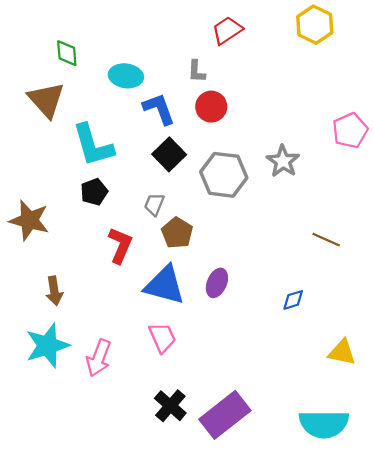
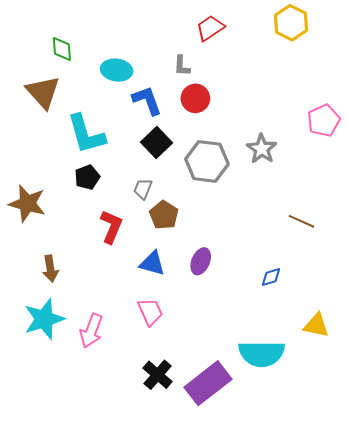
blue triangle: (165, 285) -> (152, 263), size x0.7
cyan semicircle: (324, 424) -> (262, 354), moved

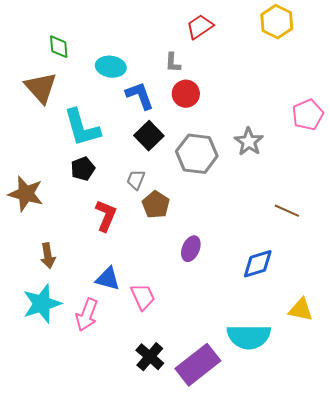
blue triangle: (152, 263) -> (108, 279), moved
blue diamond: (271, 277) -> (258, 264), size x1.6

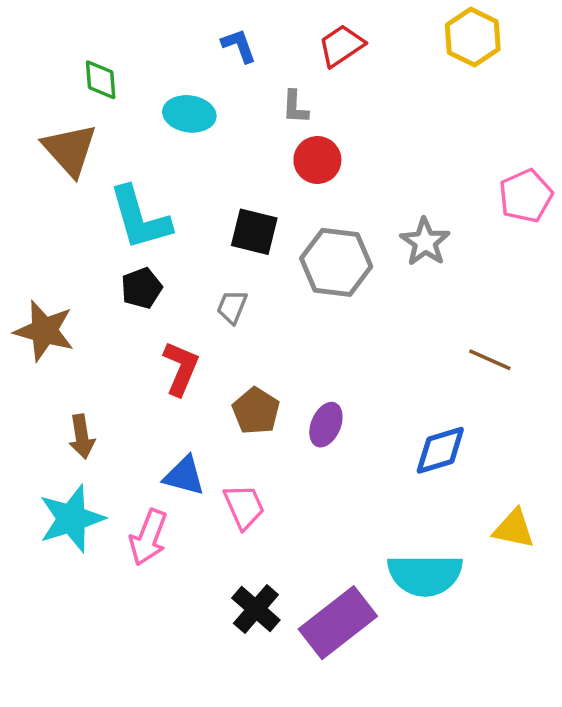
blue L-shape: (140, 96) -> (239, 46), moved, size x0.7
black square: (149, 136) -> (254, 232), turned -32
brown pentagon: (156, 205) -> (256, 411), moved

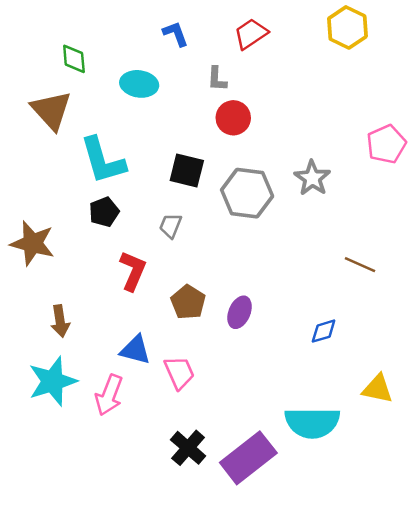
blue diamond: (440, 450) -> (324, 331), size x0.7

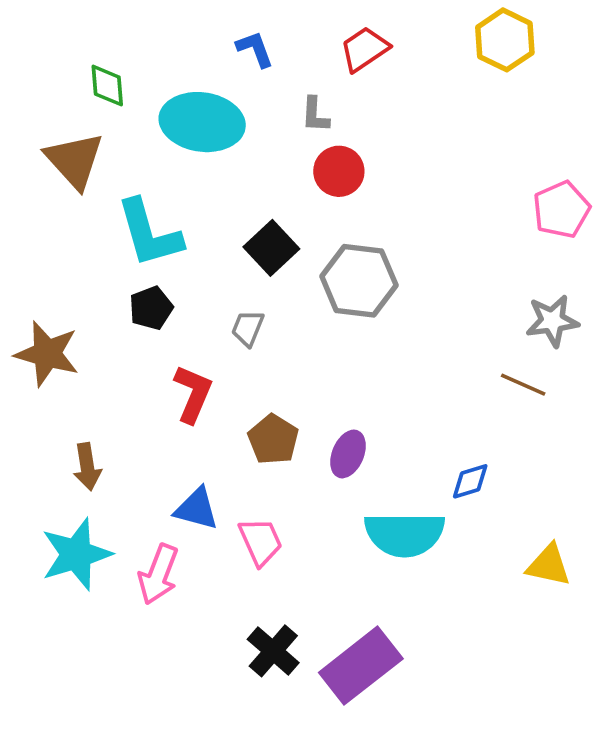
cyan ellipse: (139, 84) -> (202, 122), size x1.5
black square: (187, 170) -> (271, 248), turned 33
gray star: (312, 178) -> (552, 321), moved, turned 30
cyan semicircle: (312, 423) -> (405, 534), moved

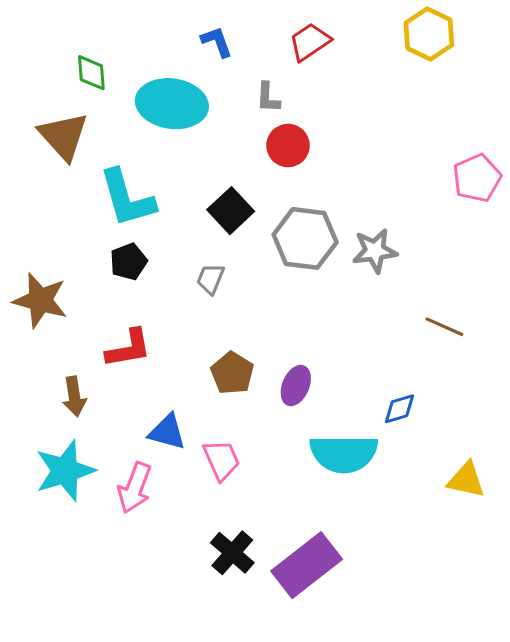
gray star: (552, 321) -> (375, 251), moved
red L-shape: (193, 394) -> (129, 348), moved, turned 57

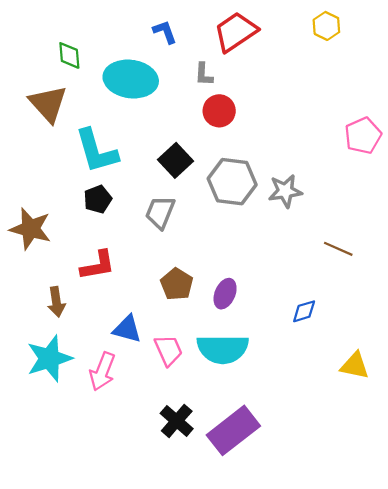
yellow hexagon: (429, 34) -> (326, 26), size x0.7
red trapezoid: (310, 42) -> (236, 32), size x1.4
gray trapezoid: (211, 279) -> (160, 212), size x1.4
cyan semicircle: (344, 454) -> (223, 349), moved

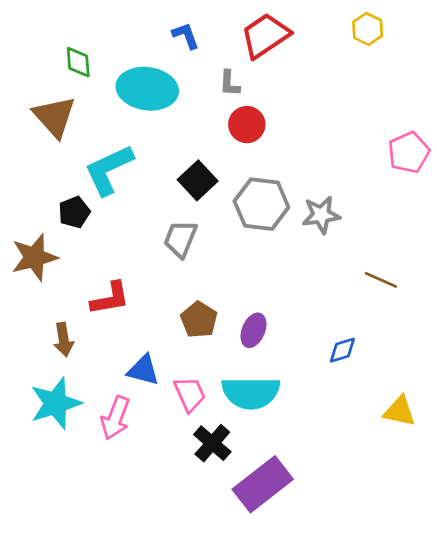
cyan L-shape: (97, 151) -> (109, 170), turned 81
black pentagon: (98, 199) -> (74, 212), moved
brown star: (30, 229) -> (34, 257), turned -30
black cross: (177, 421) -> (212, 443), moved

